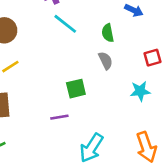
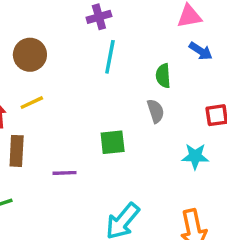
cyan line: (65, 24) -> (110, 57), turned 55
purple line: (59, 117) -> (64, 173), moved

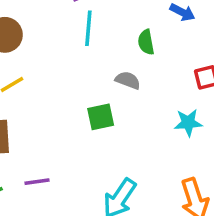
gray semicircle: (156, 111) -> (128, 80), moved, turned -45
purple line: (64, 173) -> (37, 182), moved

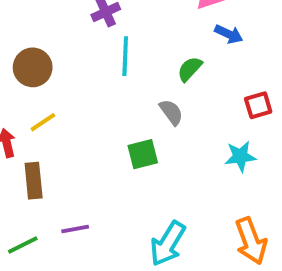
green semicircle: (146, 42) -> (190, 69), turned 55
gray semicircle: (128, 80) -> (171, 112), turned 35

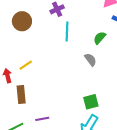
brown circle: (33, 67) -> (22, 21), moved
green square: (143, 154) -> (91, 102), moved

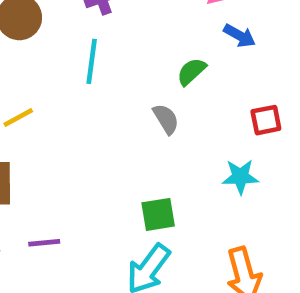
cyan line: (67, 32) -> (92, 61), moved

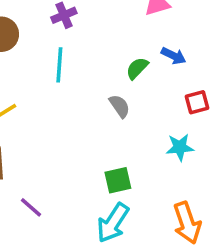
blue arrow: (240, 36) -> (174, 56), moved
purple line: (44, 243) -> (31, 207), turned 50

